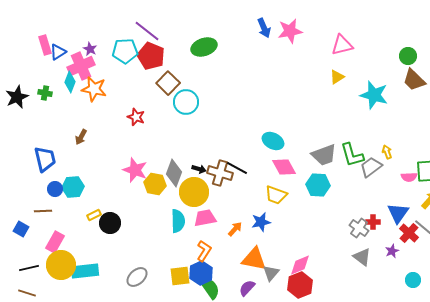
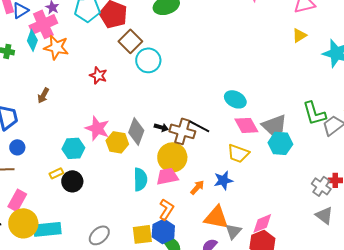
gray trapezoid: (324, 155) -> (274, 125), moved
cyan hexagon: (73, 187) -> (73, 148), moved
yellow circle: (194, 192) -> (172, 157), moved

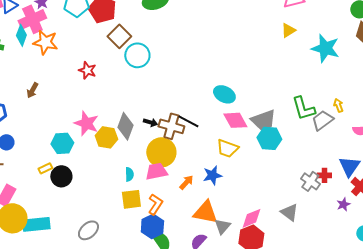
cyan semicircle: (140, 179) -> (129, 174), size x0.6
gray triangle: (324, 215) -> (289, 212), moved
yellow square: (142, 234) -> (131, 199), moved

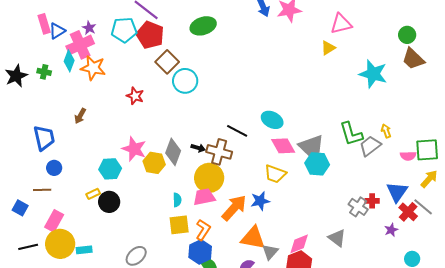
yellow triangle: (288, 30) -> (328, 48), moved
black line: (188, 121) -> (237, 131), moved
orange arrow: (186, 182) -> (234, 208), size x1.8
cyan rectangle: (36, 224) -> (84, 250), size x0.6

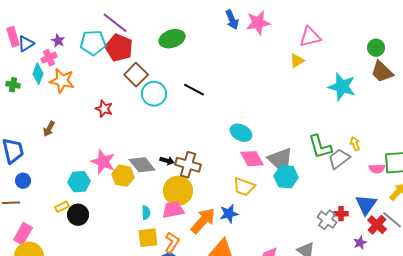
pink cross: (80, 45) -> (49, 58), size x0.6
black line: (237, 131) -> (194, 90), moved
gray diamond: (173, 152) -> (142, 165), turned -60

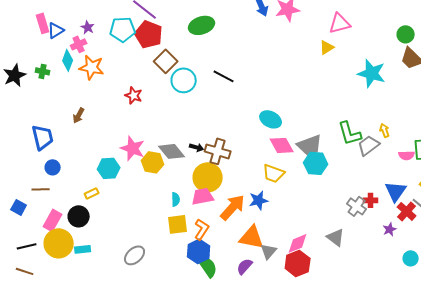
black circle: (78, 215) -> (79, 216), moved

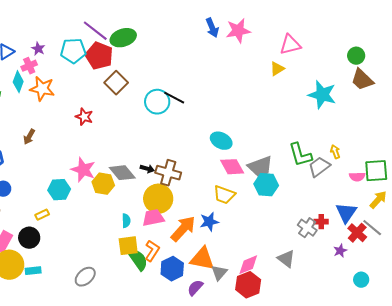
green ellipse: (202, 25) -> (123, 38), moved
cyan circle: (184, 80) -> (157, 102), moved
blue hexagon: (199, 251) -> (172, 269), moved
green semicircle: (208, 266) -> (138, 260), moved

